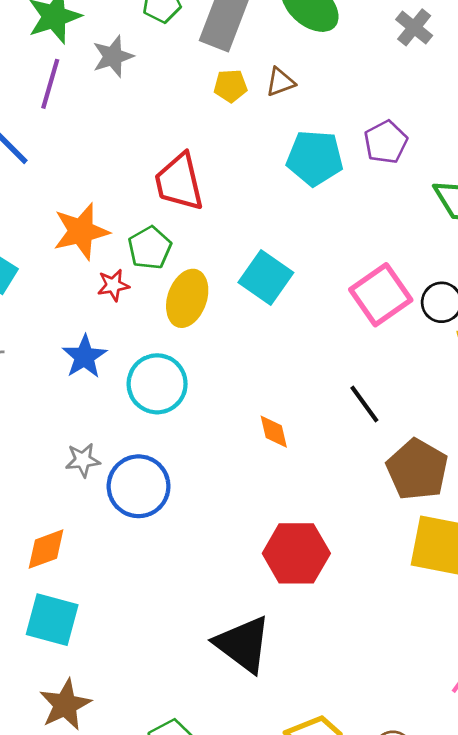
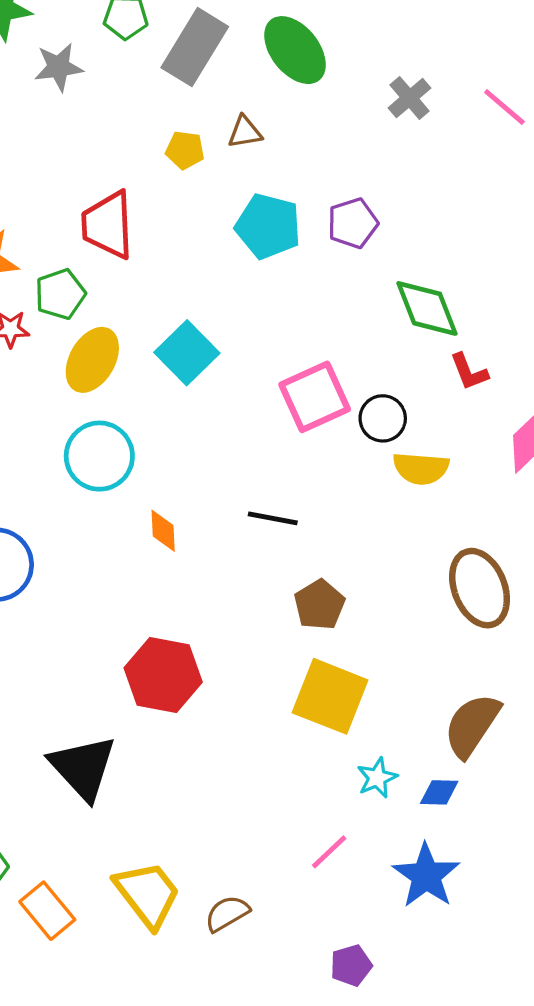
yellow pentagon: (230, 86) -> (185, 150), moved
cyan circle: (157, 384) -> (99, 456), moved
black line: (364, 404) -> (273, 518), turned -54
brown pentagon: (417, 470) -> (319, 605), size x0.7

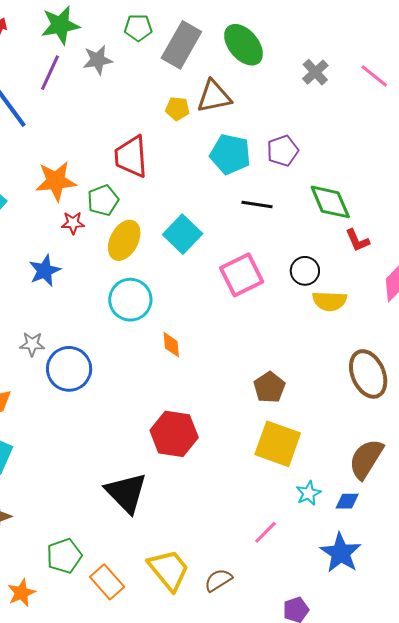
brown triangle: (245, 132) -> (214, 96), size x1.6
pink square: (315, 397) -> (242, 275), moved
black line: (273, 518) -> (257, 205), moved
pink line: (329, 852) -> (266, 532), moved

